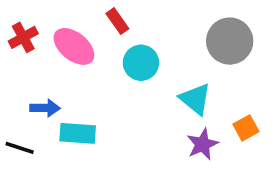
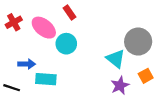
gray circle: (230, 41) -> (138, 42), moved
cyan circle: (141, 63) -> (66, 44), moved

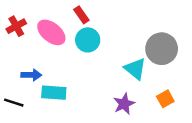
cyan circle: (66, 44) -> (88, 40), moved
orange square: (146, 76) -> (165, 99), moved
purple star: (120, 86) -> (124, 104), moved

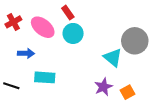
blue arrow: (31, 75) -> (26, 53), moved
orange square: (165, 99) -> (127, 92), moved

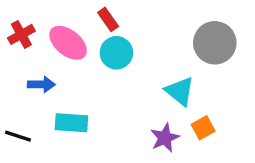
gray circle: (135, 41) -> (215, 43), moved
orange square: (127, 92) -> (203, 128), moved

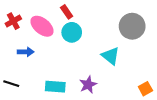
cyan rectangle: (71, 123) -> (55, 87), moved
orange square: (203, 128) -> (145, 89), moved
purple star: (165, 138) -> (88, 85), moved

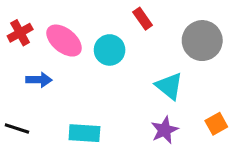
red rectangle: (67, 12) -> (143, 19), moved
purple star: (88, 85) -> (165, 130), moved
orange square: (145, 89) -> (216, 124), moved

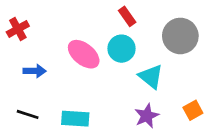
pink ellipse: (64, 41) -> (84, 54), moved
cyan circle: (110, 50) -> (122, 49), moved
black line: (17, 128) -> (28, 114), moved

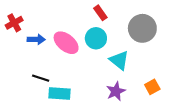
blue arrow: (35, 71) -> (36, 39), moved
black line: (28, 114) -> (41, 78), moved

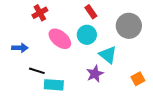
red cross: (14, 23) -> (40, 13), moved
blue arrow: (36, 39) -> (20, 48), moved
purple star: (116, 91) -> (95, 74), moved

